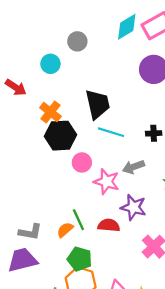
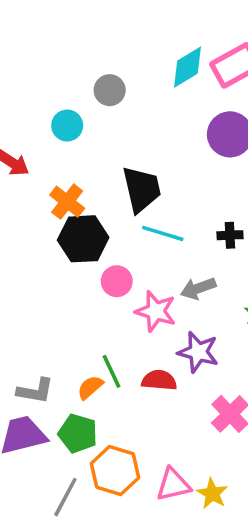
green pentagon: (80, 259) -> (78, 433), moved

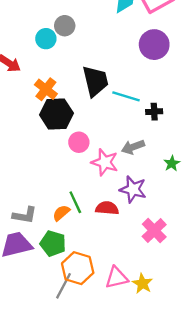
gray circle: (110, 90) -> (65, 26), moved
cyan line: (163, 233) -> (126, 96), moved
gray line: (65, 497) -> (64, 286), moved

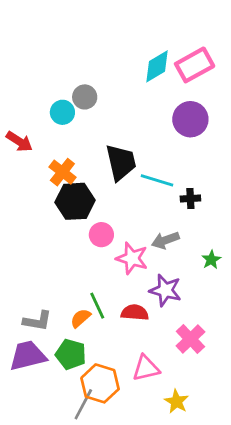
pink triangle: (117, 278) -> (146, 368), moved

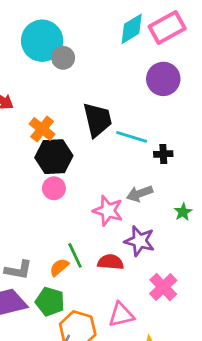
cyan circle: (62, 112) -> (42, 41), moved, size x1.8
pink circle: (101, 235) -> (54, 188), moved

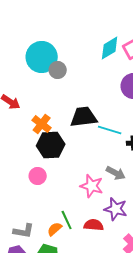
black trapezoid: (97, 120) -> (84, 117), turned -84
pink circle: (54, 188) -> (38, 176), moved
gray arrow: (140, 194) -> (116, 173), turned -132

